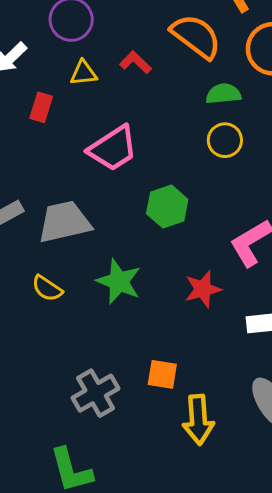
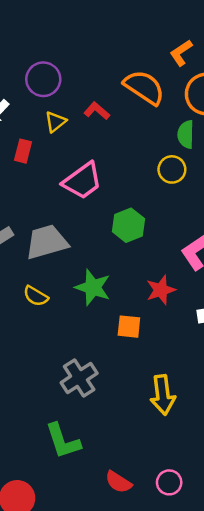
yellow triangle: (83, 73) -> (55, 122), turned -30
green semicircle: (223, 94) -> (186, 134), moved, turned -80
orange square: (162, 374) -> (129, 327), moved

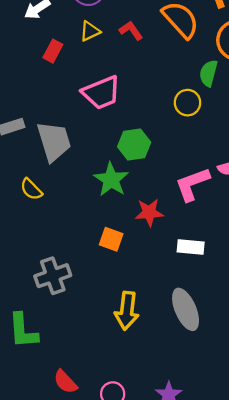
gray trapezoid: (47, 242) -> (54, 141), turned 75
green star: (93, 287) -> (111, 180), moved

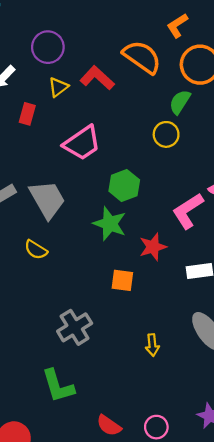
red L-shape: (131, 31) -> (97, 78), size x1.4
green semicircle: (208, 73) -> (180, 102), turned 30
yellow arrow: (127, 311) -> (152, 345), size x0.6

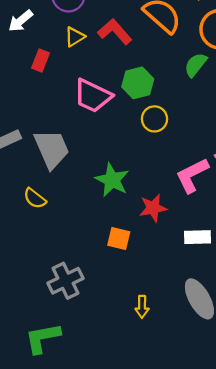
yellow circle: (166, 134) -> (155, 119), moved
pink trapezoid: (82, 143) -> (93, 96), turned 54
green hexagon: (124, 186) -> (138, 83), moved
green L-shape: (58, 386) -> (43, 338), turned 90

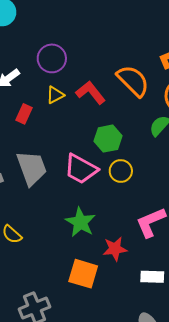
pink trapezoid: (93, 96) -> (81, 169), moved
gray trapezoid: (52, 149) -> (32, 168), moved
orange square: (119, 238) -> (83, 274), size x1.4

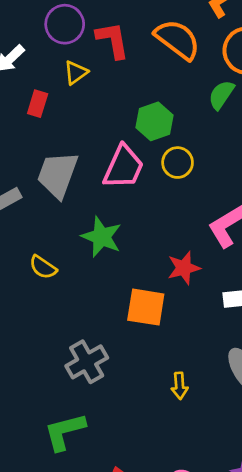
red L-shape: (91, 93) -> (113, 40), moved, turned 36
gray trapezoid: (32, 168) -> (57, 175), turned -132
pink trapezoid: (81, 169) -> (124, 167), turned -87
green star: (80, 222) -> (101, 237), moved

